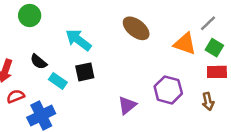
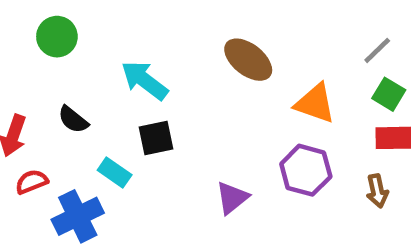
orange triangle: (185, 44) -> (315, 103), moved
cyan rectangle: (58, 81) -> (115, 173), moved

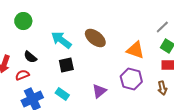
brown ellipse: (248, 60) -> (95, 38), moved
cyan rectangle: (115, 173) -> (62, 94), moved
red semicircle: (32, 182) -> (22, 75), moved

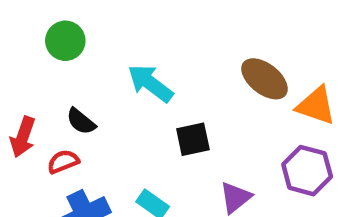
brown ellipse: (95, 38) -> (265, 79), moved
black square: (66, 65) -> (193, 139), moved

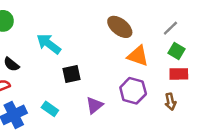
brown ellipse: (265, 79) -> (120, 27), moved

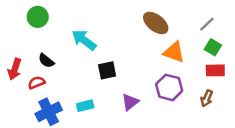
brown arrow: (170, 102) -> (207, 98), turned 35
cyan rectangle: (50, 109) -> (85, 106), turned -49

